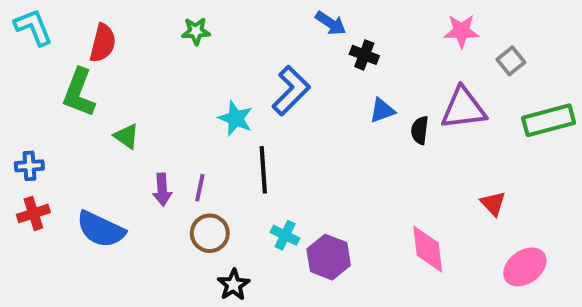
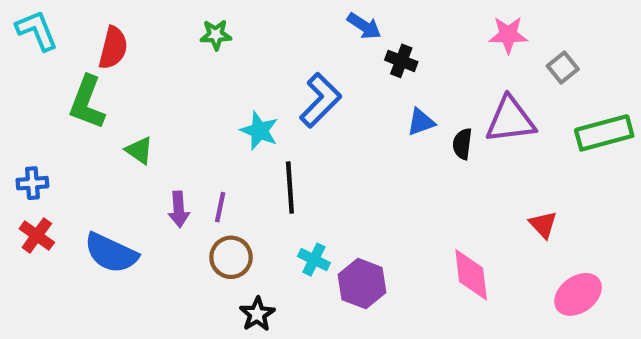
red cross: (33, 213) -> (37, 236), turned -36

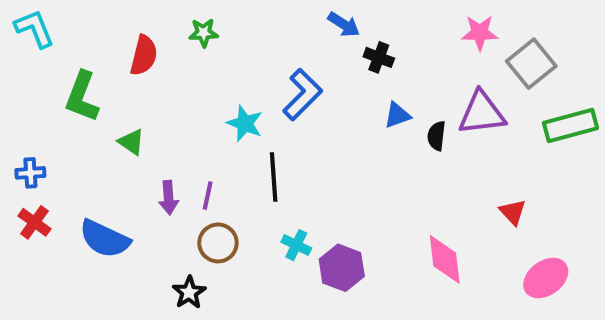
red semicircle: (113, 48) -> (144, 55), moved
gray square: (563, 67) -> (531, 64), size x1.6
black star: (257, 314) -> (189, 292), moved

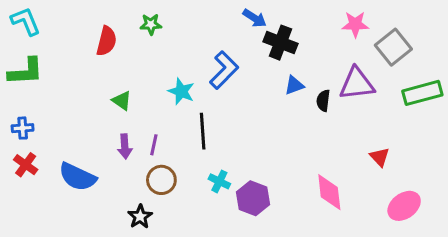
black cross: (379, 57) -> (280, 43), size x1.5
green L-shape: (82, 97) -> (26, 72), moved, turned -114
green triangle: (131, 142) -> (122, 101), moved

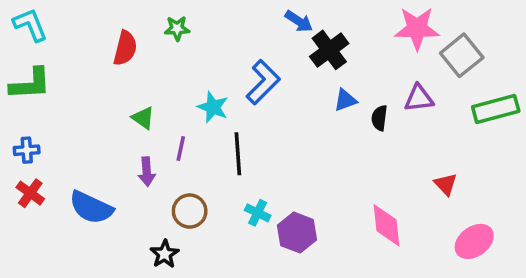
pink star: (355, 24) -> (417, 28), size x1.4
black cross: (280, 43) -> (329, 50), turned 32
purple triangle: (357, 84) -> (419, 98), size x0.7
purple line: (154, 145) -> (181, 148), moved

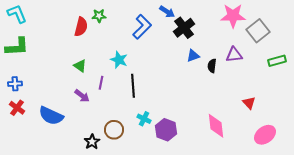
red semicircle: (125, 48) -> (81, 27), moved
blue L-shape: (263, 82) -> (142, 27), moved
green rectangle: (496, 109) -> (277, 61), size x0.7
purple arrow: (147, 172) -> (82, 96), turned -49
brown circle: (190, 211) -> (114, 130), moved

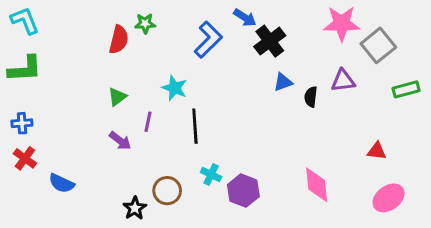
green triangle: (80, 66) -> (117, 97), turned 48
red triangle: (249, 103) -> (377, 151), moved, turned -40
blue semicircle: (51, 116) -> (62, 183), moved, size x0.7

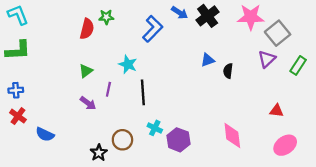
black cross: (270, 41) -> (208, 16), moved
purple triangle: (343, 81) -> (267, 59), moved, turned -36
green rectangle: (406, 89) -> (298, 65), turned -42

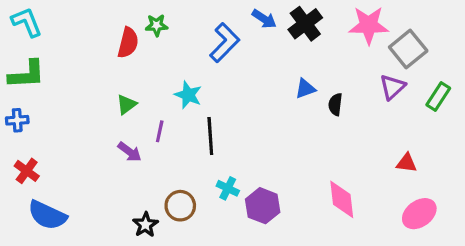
blue cross: (16, 90) -> (17, 120), moved
blue semicircle: (45, 134) -> (47, 215), moved, size x1.4

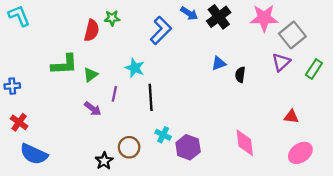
green L-shape: (27, 74) -> (64, 64), moved

